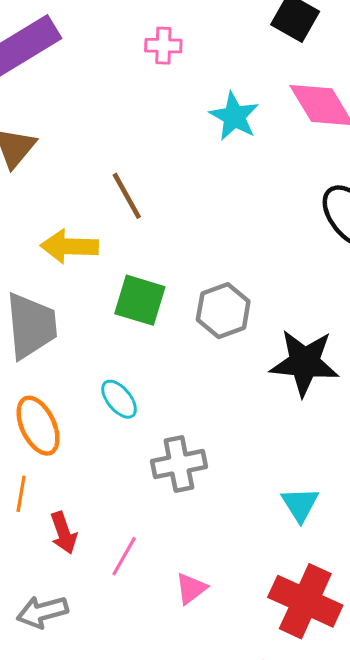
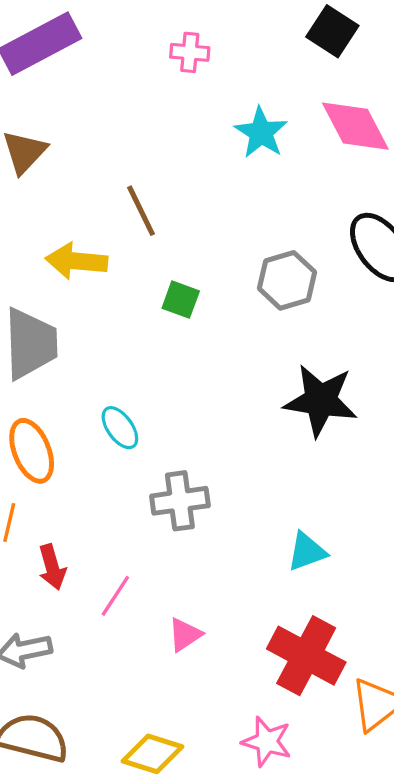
green square: (140, 300) -> (181, 300), moved, size x0.7
gray hexagon: (223, 311) -> (287, 280), moved
cyan triangle: (300, 504) -> (307, 552), turned 39

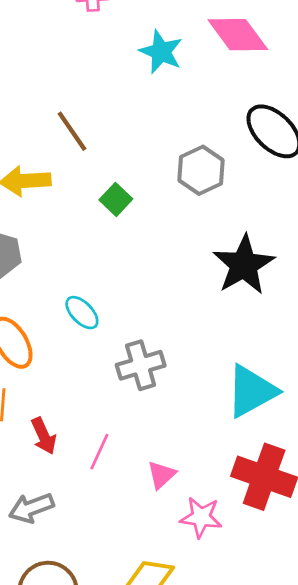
green square: (181, 300) -> (116, 199), turned 32
black star: (321, 400) -> (244, 265), turned -30
cyan triangle: (307, 552) -> (251, 391), size x1.6
pink star: (267, 742) -> (201, 517), moved

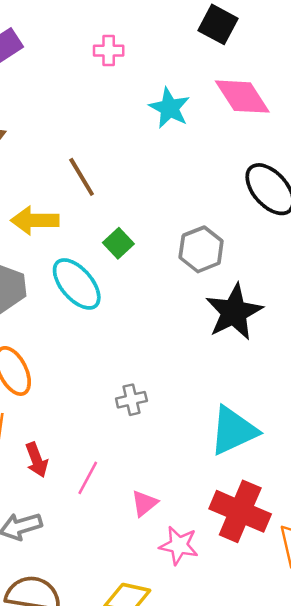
gray hexagon: (201, 170) -> (201, 249), moved
cyan ellipse: (82, 313) -> (77, 284), moved, size x1.6
gray cross: (141, 365) -> (131, 400), size x0.7

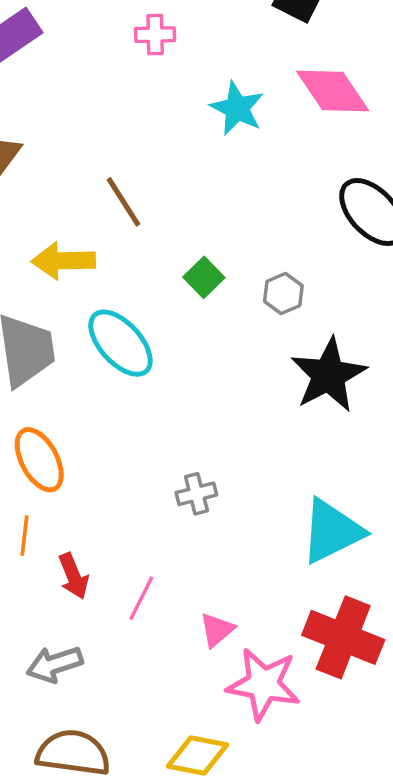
green square: (118, 243) -> (204, 277), moved
gray hexagon: (201, 249) -> (283, 293), size x0.7
pink star: (179, 545) -> (263, 684), size x1.4

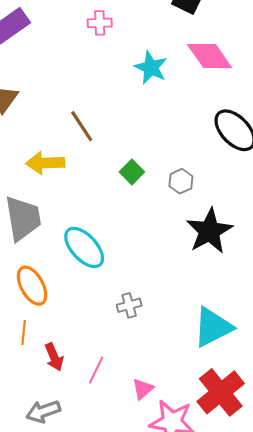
cyan ellipse: (121, 343) -> (84, 247), moved
red cross: (343, 637) -> (221, 392), turned 30

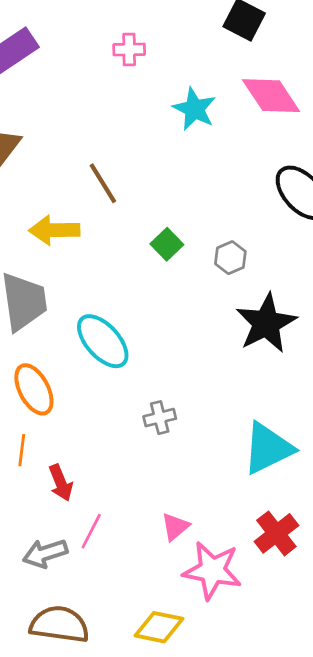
pink line: (96, 370) -> (91, 531), moved
red cross: (221, 392) -> (276, 533), size x0.7

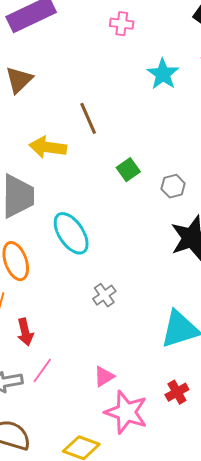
gray cross: (160, 418) -> (104, 295), turned -30
red cross: (276, 533) -> (177, 392), size x0.7

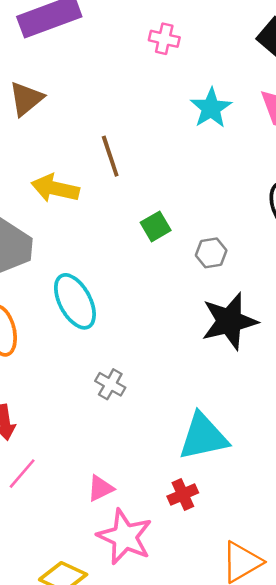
gray cross: (104, 295) -> (110, 384), turned -30
red cross: (177, 392) -> (183, 494), moved

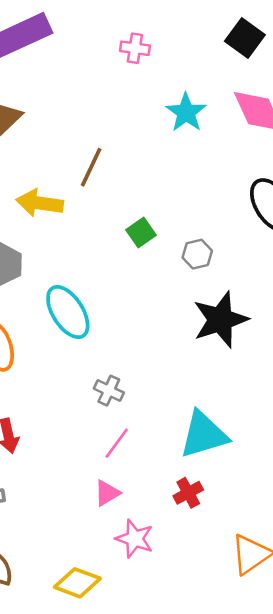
brown line: (110, 156) -> (91, 167), turned 48
pink line: (22, 474) -> (117, 443), moved
pink star: (125, 537) -> (135, 539), size x0.7

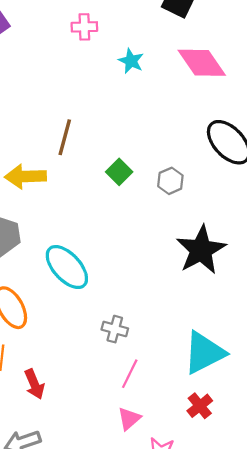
cyan star: (186, 112) -> (131, 61), moved, size x0.7
green square: (141, 233) -> (119, 172), moved
gray hexagon: (197, 254) -> (170, 181), moved

